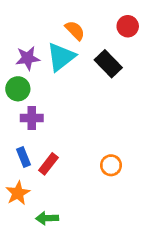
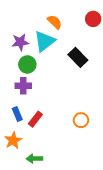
black rectangle: (108, 64) -> (78, 57), moved
green circle: (18, 89) -> (27, 64), moved

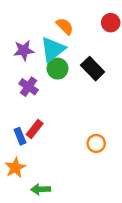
green circle: (27, 64) -> (58, 69), moved
purple cross: (23, 86) -> (29, 87), moved, turned 35
red rectangle: (35, 119) -> (35, 129), moved

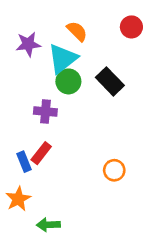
purple star: (24, 50) -> (28, 44), moved
purple cross: (29, 87) -> (45, 112), moved, turned -30

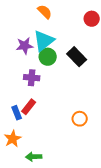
orange semicircle: (77, 31) -> (45, 12), moved
purple star: (28, 44) -> (25, 46), moved

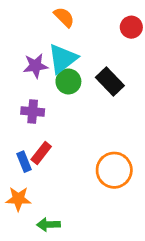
purple cross: (32, 78) -> (33, 112), moved
orange circle: (80, 119) -> (114, 170), size x1.6
orange star: (13, 139) -> (18, 199), turned 30

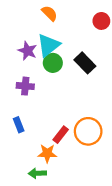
purple star: (35, 66) -> (27, 51), turned 30
red rectangle: (41, 153) -> (61, 135), moved
orange star: (18, 199) -> (47, 153), moved

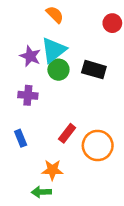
black rectangle: (85, 63) -> (94, 70), turned -30
red rectangle: (61, 135) -> (67, 133), moved

